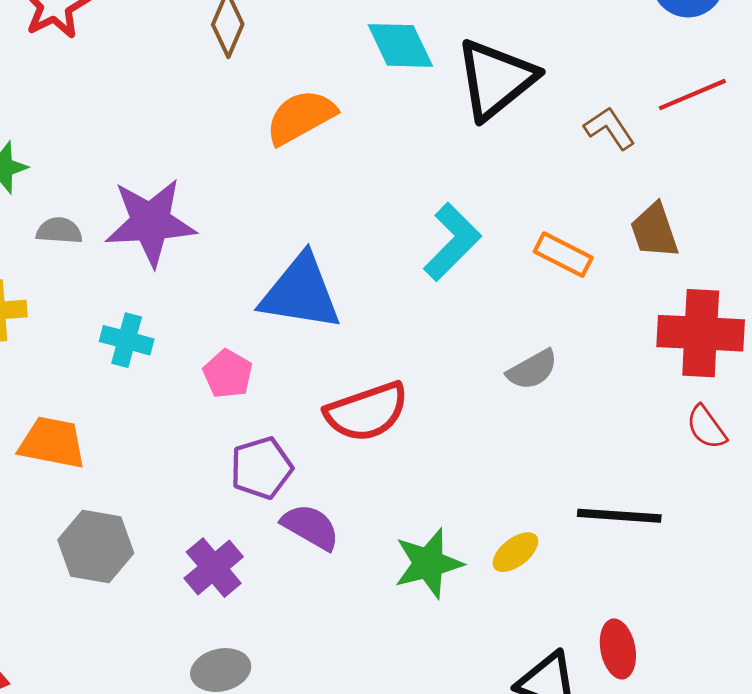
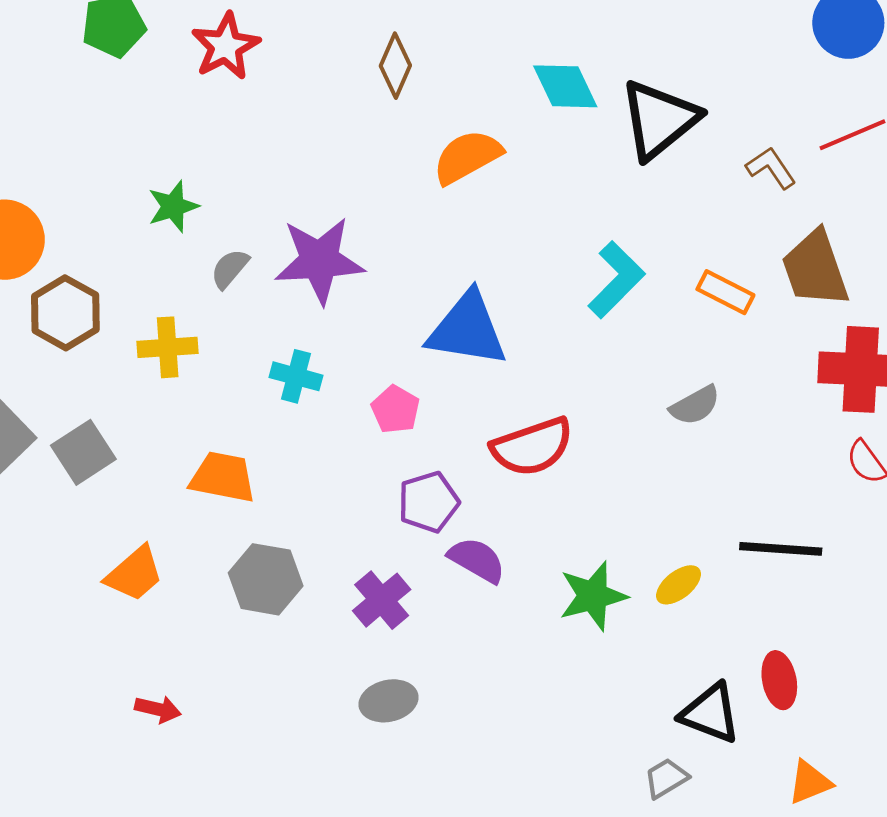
gray semicircle: (59, 231) -> (230, 269), turned -54
brown trapezoid: (654, 231) -> (815, 269), size x1.4

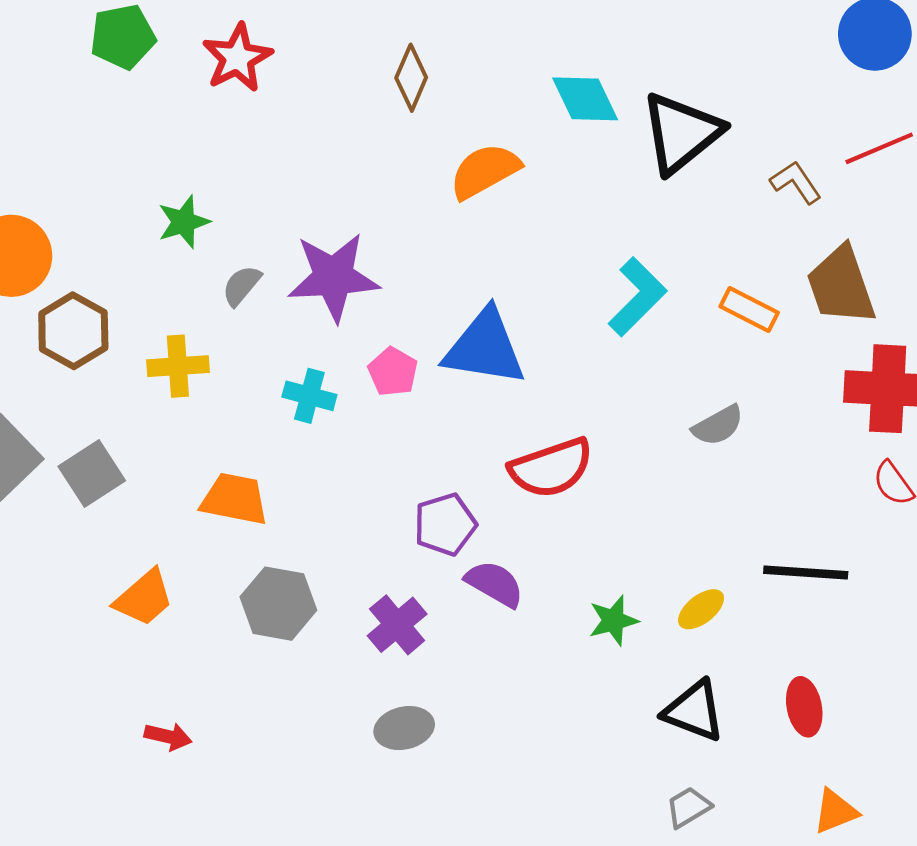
pink pentagon: (395, 409) -> (393, 372), moved
green star: (593, 596) -> (613, 621), size x0.7
black triangle: (710, 713) -> (694, 711), moved

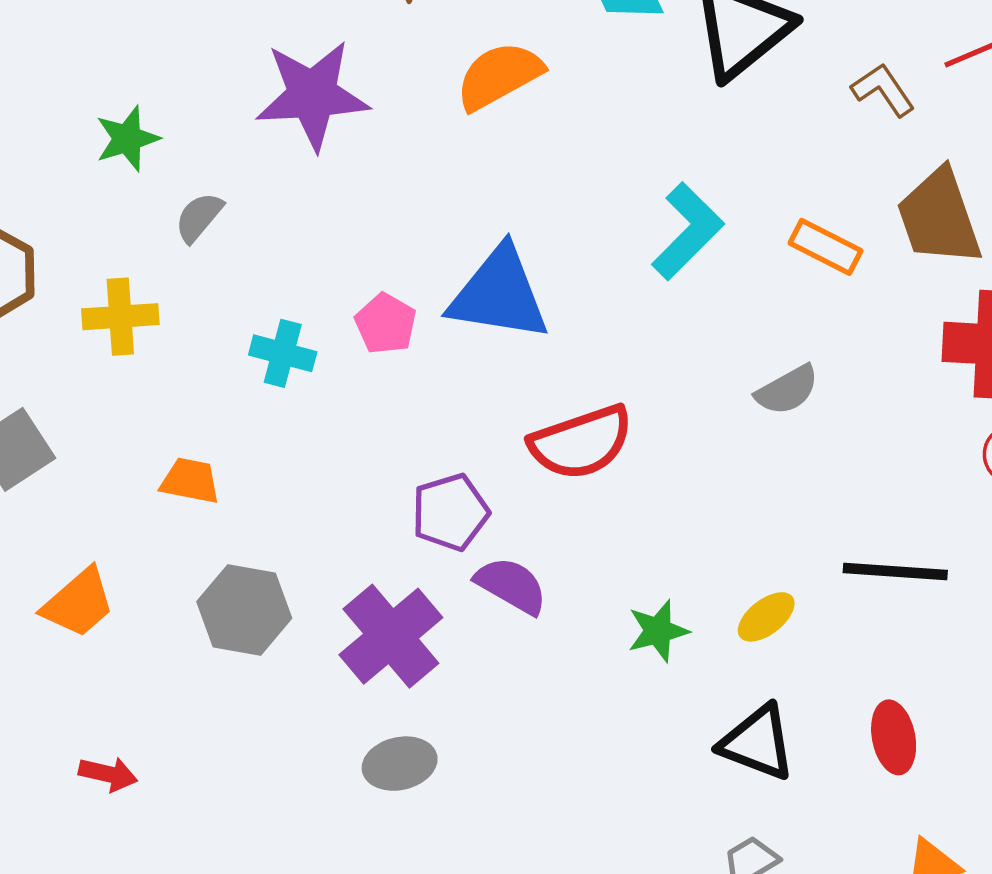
purple star: (333, 277) -> (312, 95), moved
orange trapezoid: (234, 499) -> (190, 481), size x0.7
purple cross: (397, 625) -> (391, 636), size x1.4

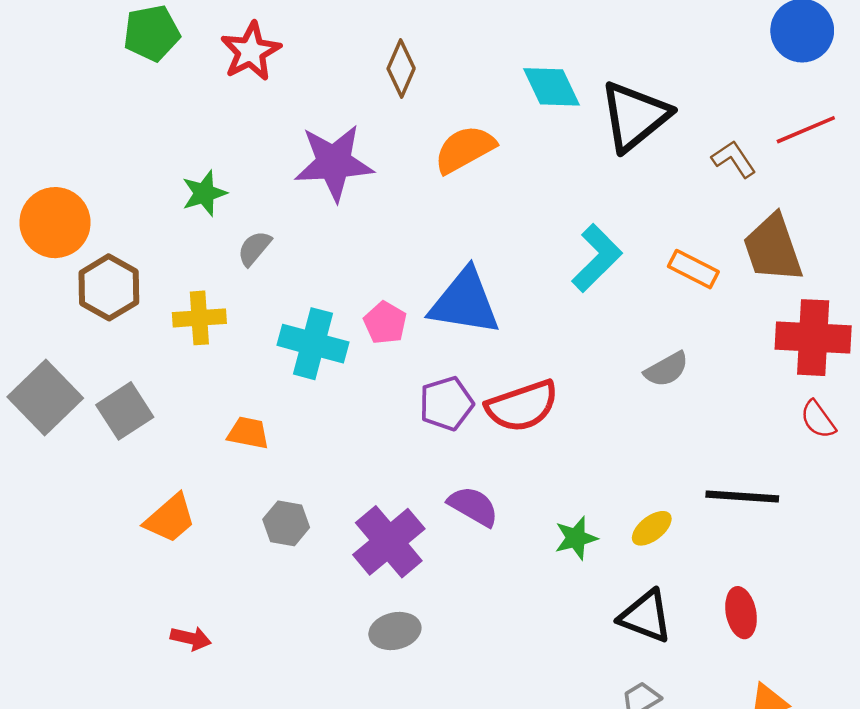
cyan cross: (283, 353) -> (313, 344), size x1.5
purple pentagon: (450, 512) -> (446, 404), moved
gray hexagon: (244, 610) -> (286, 523), size x0.7

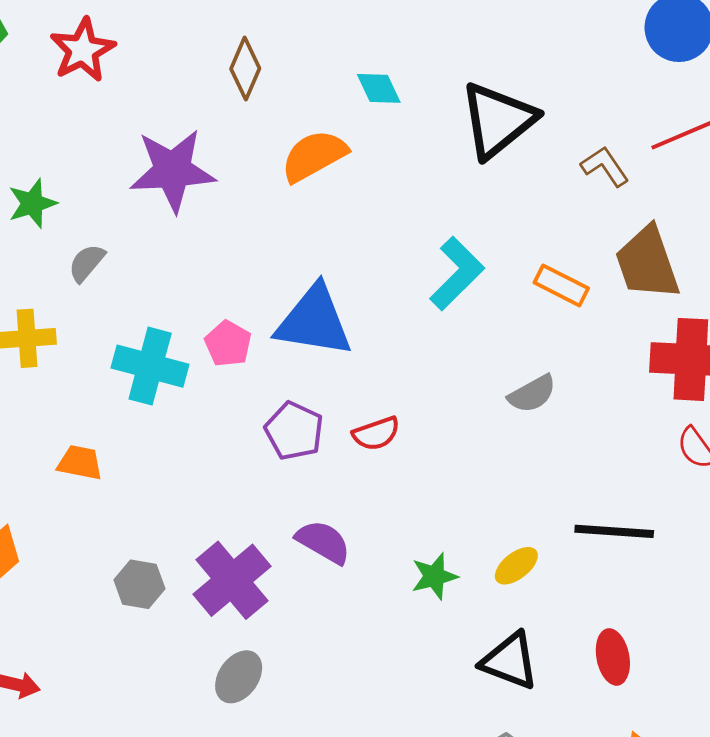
cyan diamond: (551, 87) -> (379, 88), moved, size x0.7
purple pentagon: (446, 404) -> (294, 431), turned -30
red semicircle: (522, 406) -> (376, 434), size x0.6
gray hexagon: (286, 523) -> (139, 584), moved
gray ellipse: (395, 631) -> (239, 677), turned -42

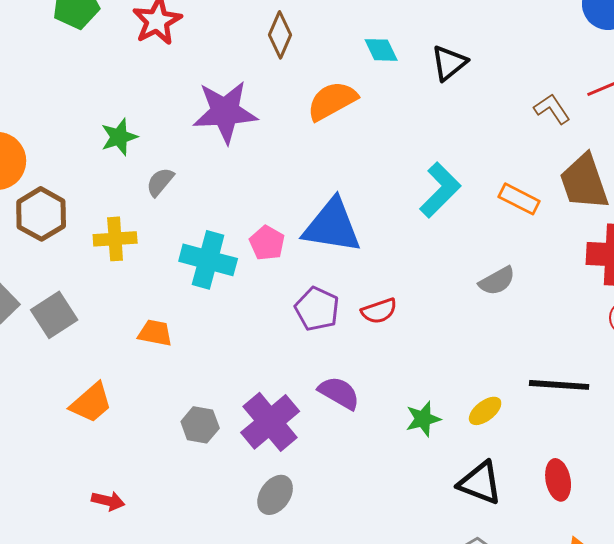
black triangle: (498, 120) -> (449, 63), moved, size x0.6

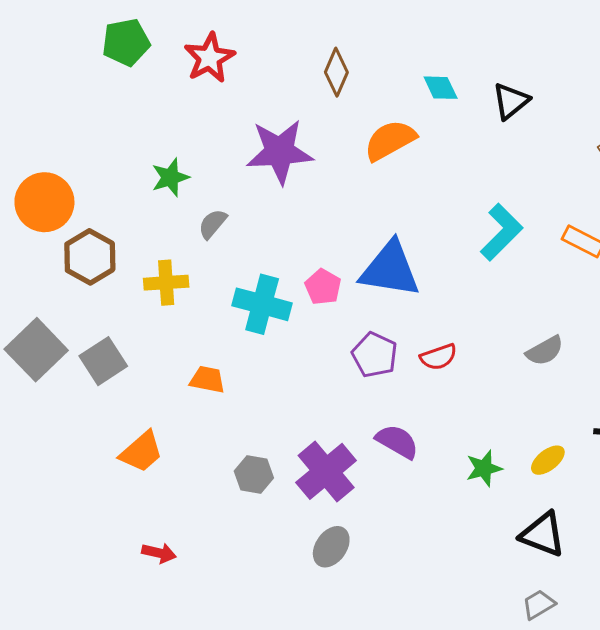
gray semicircle: (497, 281) -> (545, 351), moved

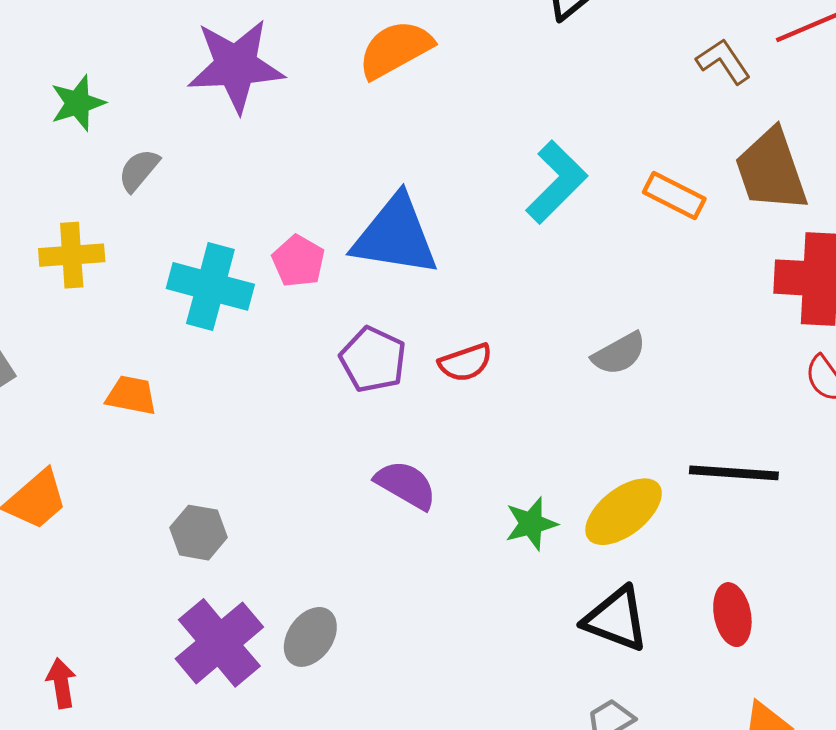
yellow ellipse: (548, 460) -> (624, 512), size x1.6
purple cross: (326, 471) -> (219, 643), moved
red arrow: (159, 553) -> (61, 683), moved, turned -112

